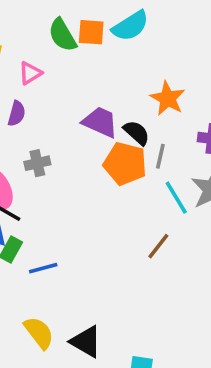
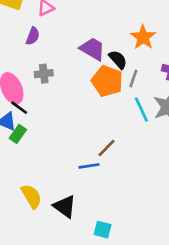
brown line: (158, 246) -> (107, 148), moved
blue line: (43, 268) -> (89, 166), moved

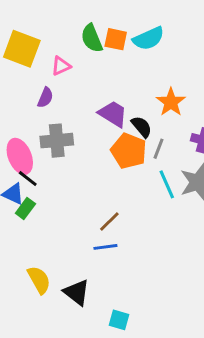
gray cross: (44, 74) -> (57, 141), size x1.5
brown line: (107, 148) -> (109, 222), moved

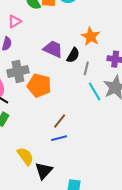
black semicircle: (142, 127) -> (73, 55), turned 77
orange pentagon: (129, 151) -> (39, 85), moved
yellow semicircle: (39, 280) -> (25, 156), moved
black triangle: (77, 292) -> (44, 171), turned 42

